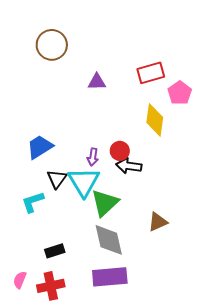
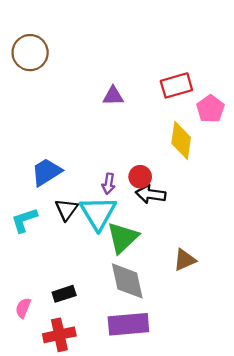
brown circle: (52, 45) -> (30, 53), moved
cyan L-shape: (33, 202) -> (24, 220), moved
pink semicircle: (20, 280) -> (23, 308), moved

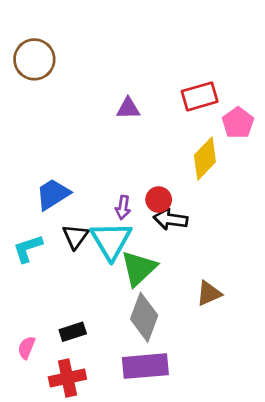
yellow diamond: (181, 140) -> (205, 159), turned 36
gray diamond: (127, 281) -> (144, 317), turned 33

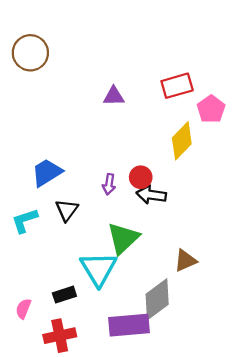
cyan triangle: (111, 241) -> (98, 269), moved
gray diamond: (144, 317) -> (157, 299), moved, turned 33

